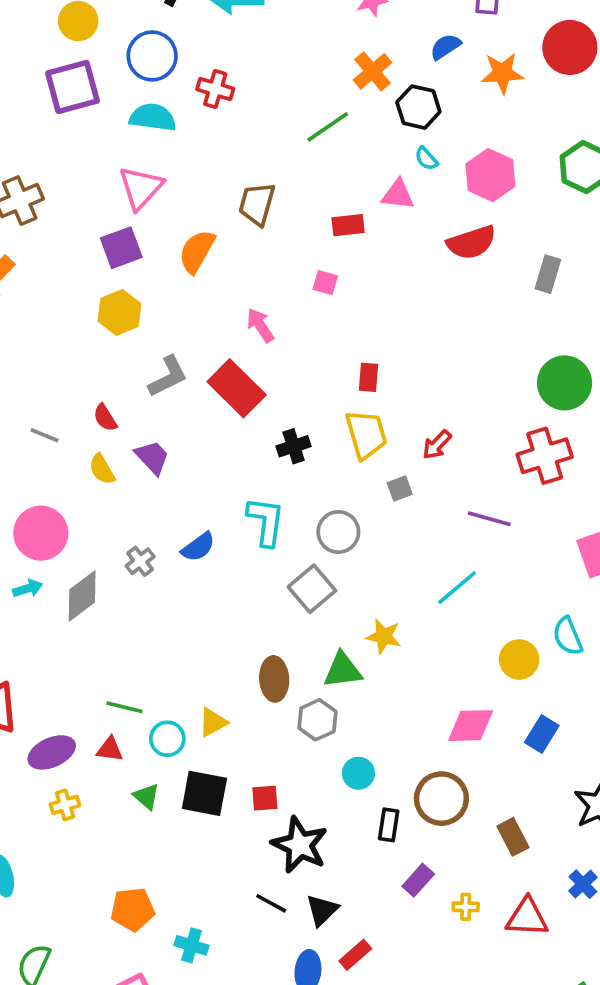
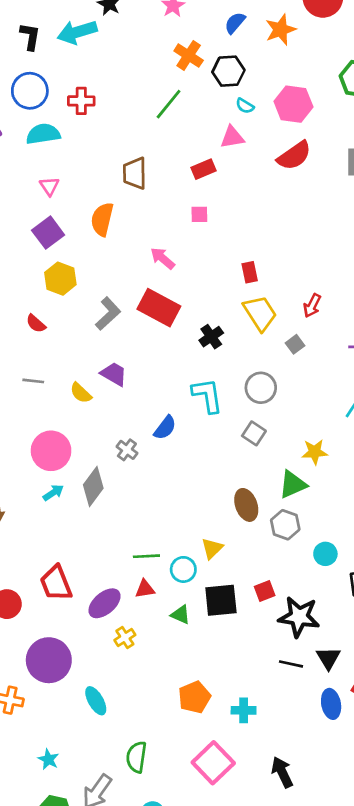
pink triangle: (141, 188) -> (49, 186), size x0.6
red semicircle: (105, 418) -> (36, 324), moved
gray square: (312, 589) -> (254, 433), size x0.7

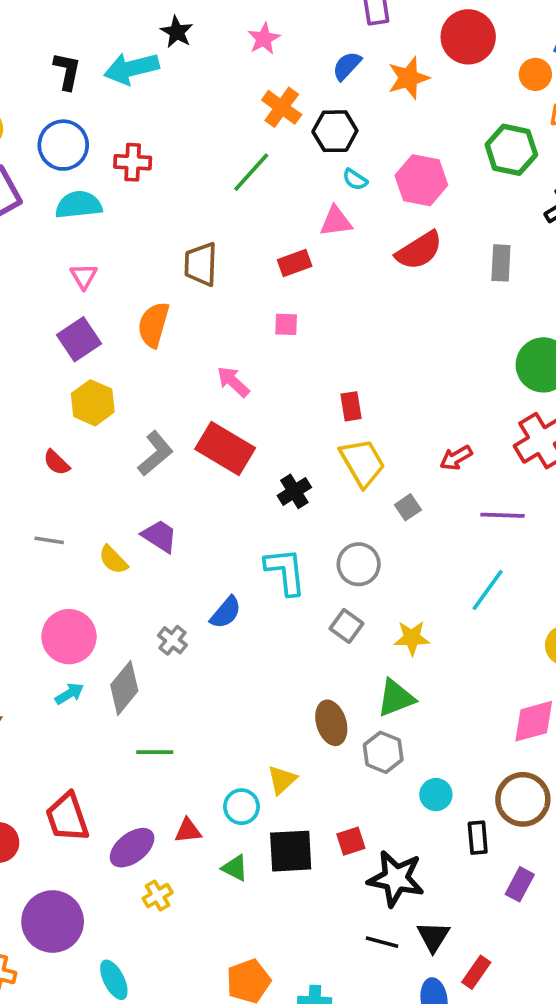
red arrow: (312, 306) -> (456, 458), moved, turned 30
yellow star: (315, 452) -> (412, 638), moved
green line: (146, 556) -> (155, 752), moved

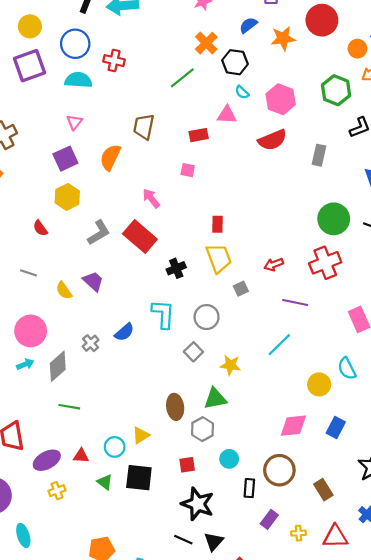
red square: (351, 841) -> (187, 465), moved

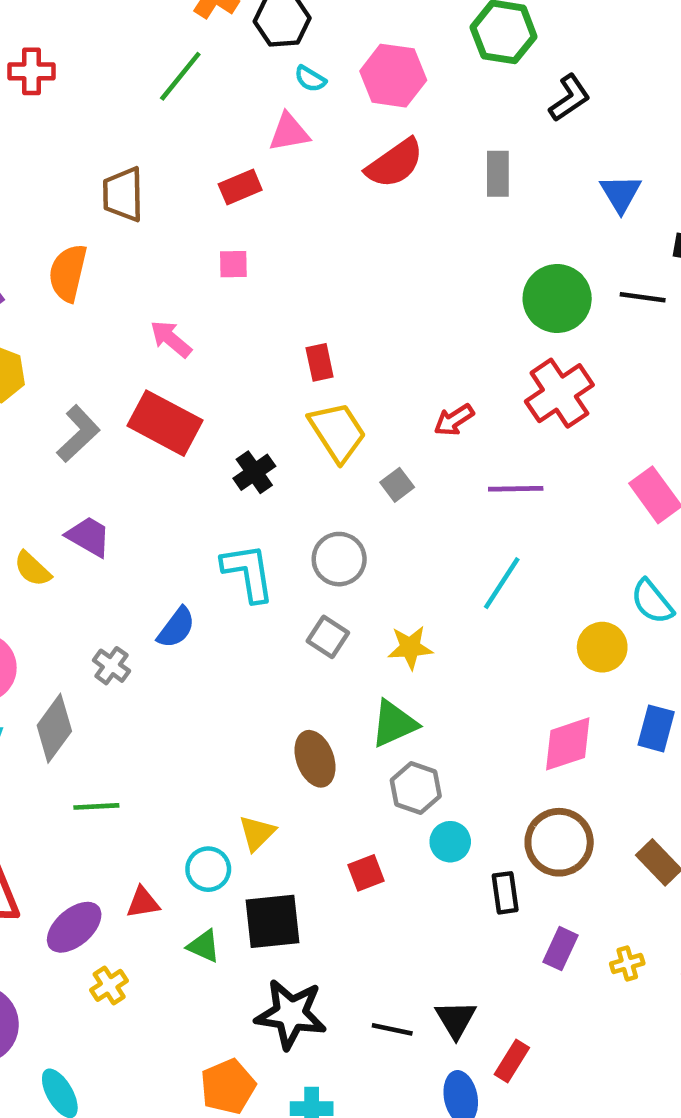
gray hexagon: (203, 429) -> (416, 788), moved
black star: (198, 504) -> (291, 1014), moved

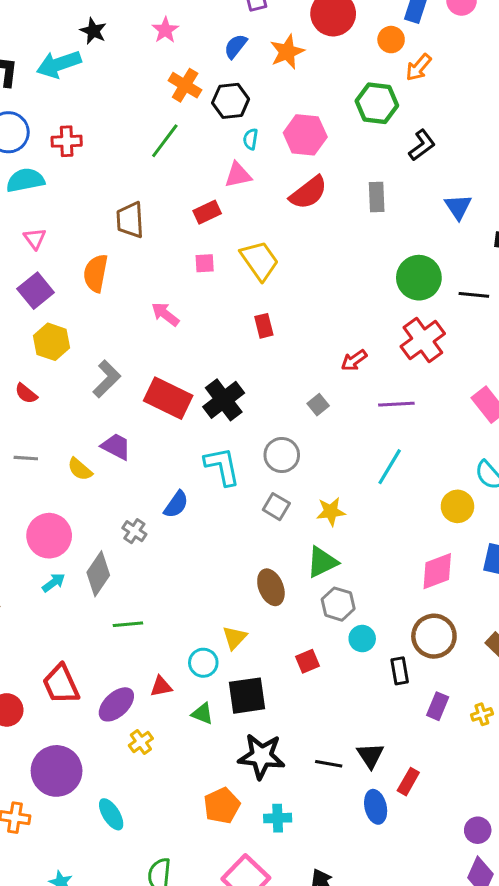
cyan semicircle: (310, 79) -> (251, 139), turned 70
black line: (643, 297) -> (474, 295), moved
red rectangle: (165, 423) -> (168, 398), moved
yellow trapezoid: (337, 432) -> (259, 261), moved
black cross: (254, 472) -> (224, 400), size x1.5

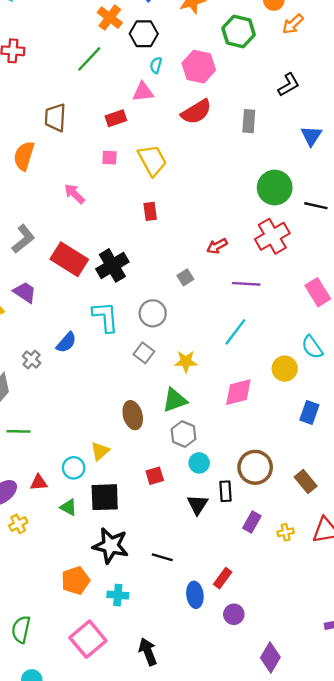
green hexagon: (377, 103) -> (239, 31), moved
pink diamond: (437, 571) -> (238, 392), moved
black triangle: (370, 755) -> (198, 505), moved
purple circle: (478, 830) -> (234, 614), moved

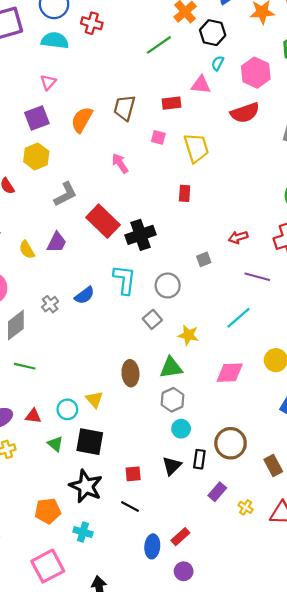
brown trapezoid: (55, 118) -> (124, 108), moved
purple trapezoid: (25, 292) -> (57, 242), turned 70
yellow triangle: (100, 451) -> (94, 399), turned -42
red square: (155, 476) -> (133, 474), moved
yellow cross: (286, 532) -> (246, 507), turned 32

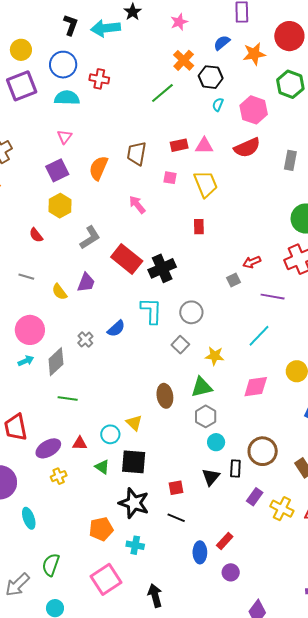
pink triangle: (201, 85) -> (204, 146), moved
gray square: (204, 259) -> (234, 280), moved
yellow cross: (246, 507) -> (282, 509), size x1.6

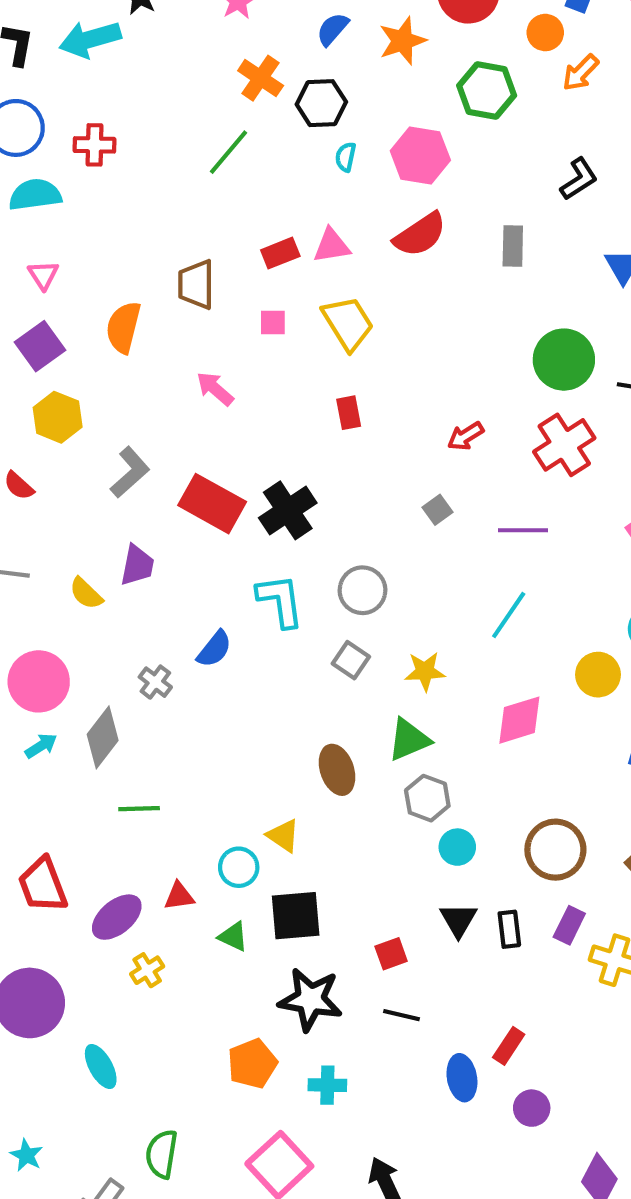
red arrow: (252, 262) -> (466, 436), moved
black rectangle: (235, 468) -> (509, 929), moved
purple rectangle: (255, 497) -> (569, 925), moved

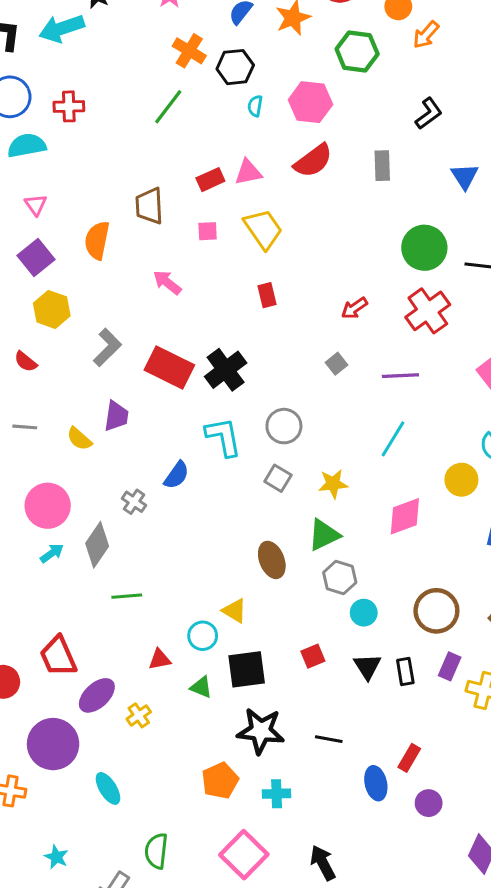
purple ellipse: (117, 917) -> (97, 695), moved
red square: (391, 954) -> (313, 656), moved

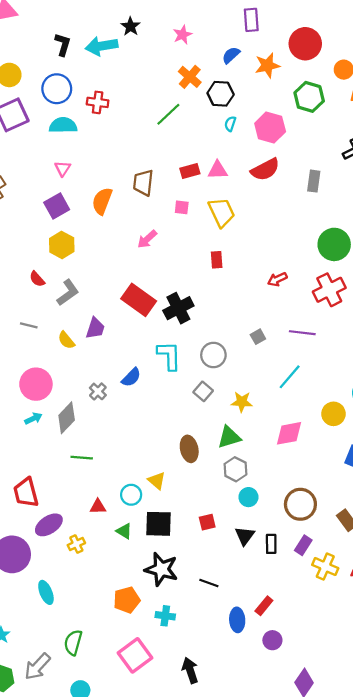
pink arrow: (167, 282) -> (147, 239), turned -90
gray L-shape: (107, 348) -> (68, 293), moved
gray square: (336, 364) -> (258, 337), moved

